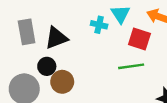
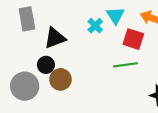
cyan cross: (99, 25) -> (95, 26), turned 32
gray rectangle: (27, 32) -> (27, 19), moved

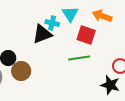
cyan cross: (95, 26) -> (52, 23), turned -32
black triangle: (55, 38) -> (42, 34), moved

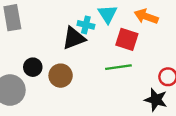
brown circle: (21, 71) -> (61, 76), moved

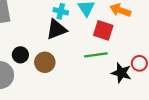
cyan cross: (86, 25) -> (61, 11), moved
black star: (156, 100) -> (121, 73), moved

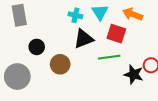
black triangle: (57, 29) -> (84, 39), moved
black circle: (20, 55) -> (37, 47), moved

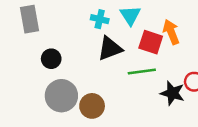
orange arrow: (133, 14) -> (171, 32), moved, turned 48
brown circle: (60, 64) -> (92, 106), moved
gray circle: (17, 77) -> (61, 96), moved

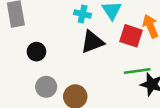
green line: (142, 71) -> (137, 71), moved
gray circle: (61, 96) -> (46, 87), size x0.7

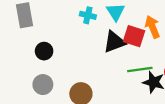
black triangle: (92, 42) -> (114, 42), moved
gray circle: (46, 87) -> (43, 85), moved

